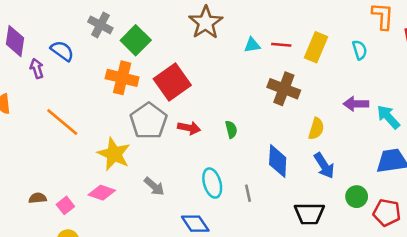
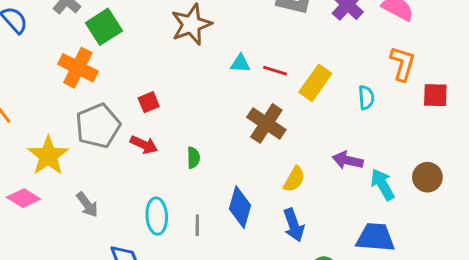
red square: (172, 82) -> (149, 102), moved, size x0.5
gray line: (248, 193) -> (197, 225), moved

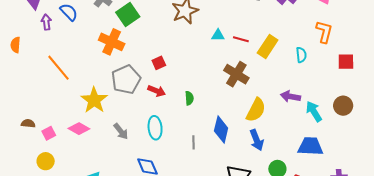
red square: (435, 95) -> (346, 62), moved
yellow semicircle: (294, 179) -> (256, 110), size x1.4
cyan ellipse: (157, 216) -> (155, 128), moved

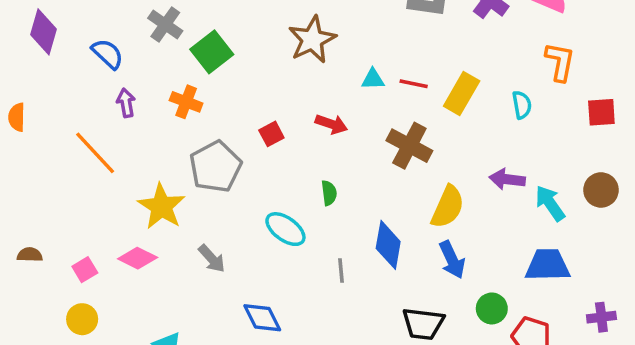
purple arrow: (46, 22) -> (126, 103), moved
orange cross: (112, 42) -> (186, 102), size x0.7
red arrow: (157, 91) -> (331, 124), moved
brown semicircle: (28, 123) -> (30, 255), moved
cyan ellipse: (155, 128) -> (285, 229), moved, turned -45

